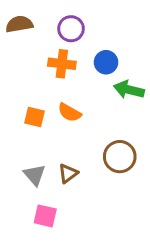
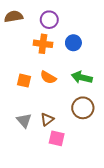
green arrow: (129, 90) -> (82, 77), moved
pink square: (45, 216) -> (57, 138), moved

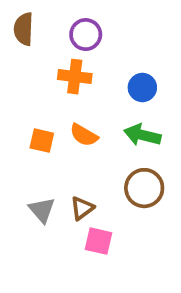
brown semicircle: (14, 17) -> (24, 29), turned -78
blue circle: (73, 43) -> (142, 88), moved

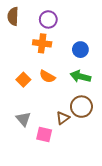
orange square: (42, 141) -> (23, 80), turned 32
brown triangle: (82, 208) -> (63, 118), moved
pink square: (99, 241) -> (44, 135), moved

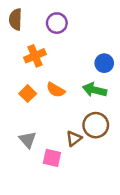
orange cross: (42, 43) -> (35, 56), moved, turned -30
blue circle: (80, 50) -> (104, 63), moved

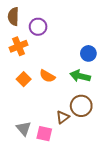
purple circle: (57, 23) -> (38, 27), moved
orange cross: (35, 56) -> (19, 46), moved
gray triangle: (28, 140) -> (24, 128), moved

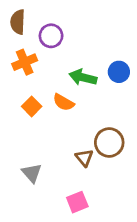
green arrow: (80, 76) -> (83, 77), moved
brown triangle: (63, 117) -> (84, 158), turned -32
pink square: (44, 134) -> (77, 202), moved, turned -35

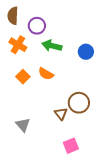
orange cross: (25, 62) -> (18, 45), turned -36
green arrow: (83, 77) -> (52, 46), moved
pink square: (77, 202) -> (71, 146), moved

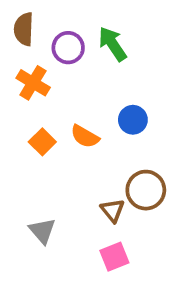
green arrow: (52, 46) -> (113, 44), moved, turned 42
blue circle: (86, 52) -> (133, 120), moved
pink square: (71, 146) -> (114, 257), moved

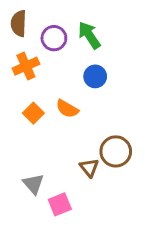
orange cross: (33, 83) -> (26, 66), turned 35
blue circle: (133, 120) -> (95, 76), moved
pink square: (114, 257) -> (60, 204), moved

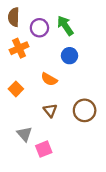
orange square: (33, 113) -> (16, 89), moved
brown triangle: (89, 168) -> (50, 110), moved

